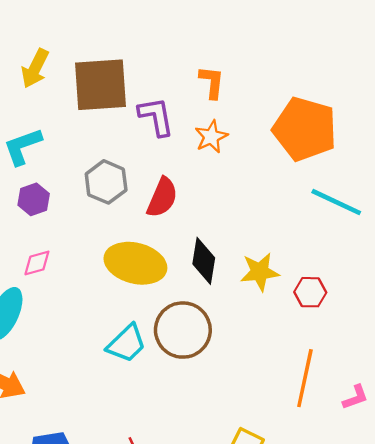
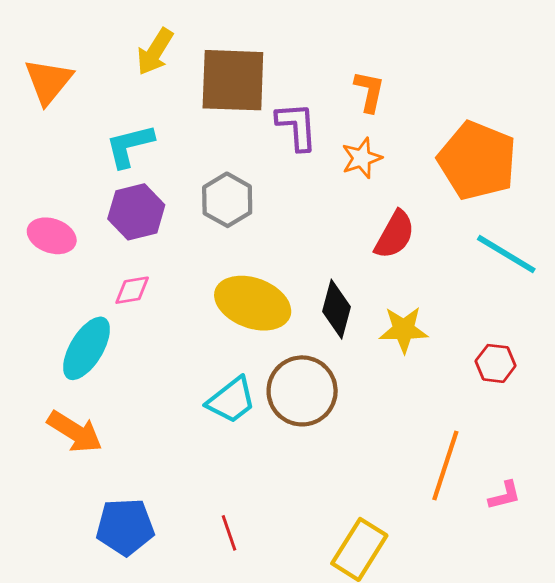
red semicircle: (162, 197) -> (395, 235), moved
purple hexagon: (34, 199) -> (136, 212), size x1.4
red hexagon: (310, 292) -> (496, 363), moved

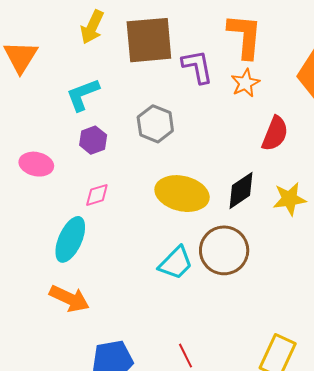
orange L-shape: (369, 91) -> (245, 36), size x1.6
purple hexagon: (136, 212) -> (93, 140), size x0.7
black diamond: (337, 309) -> (241, 190), turned 48

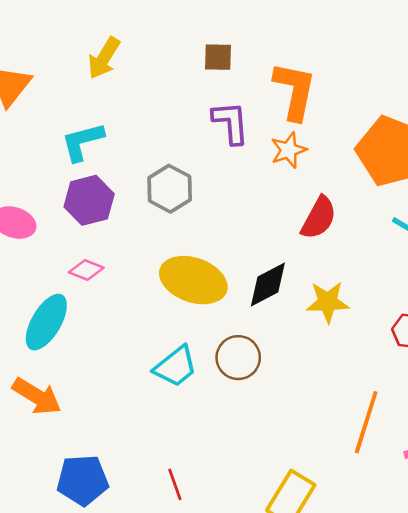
brown square: (149, 40) -> (218, 57), moved, size x0.5
purple hexagon: (93, 140) -> (89, 200), size x1.4
pink diamond: (97, 195) -> (86, 270), turned 32
brown circle: (224, 250) -> (238, 358), size x0.7

